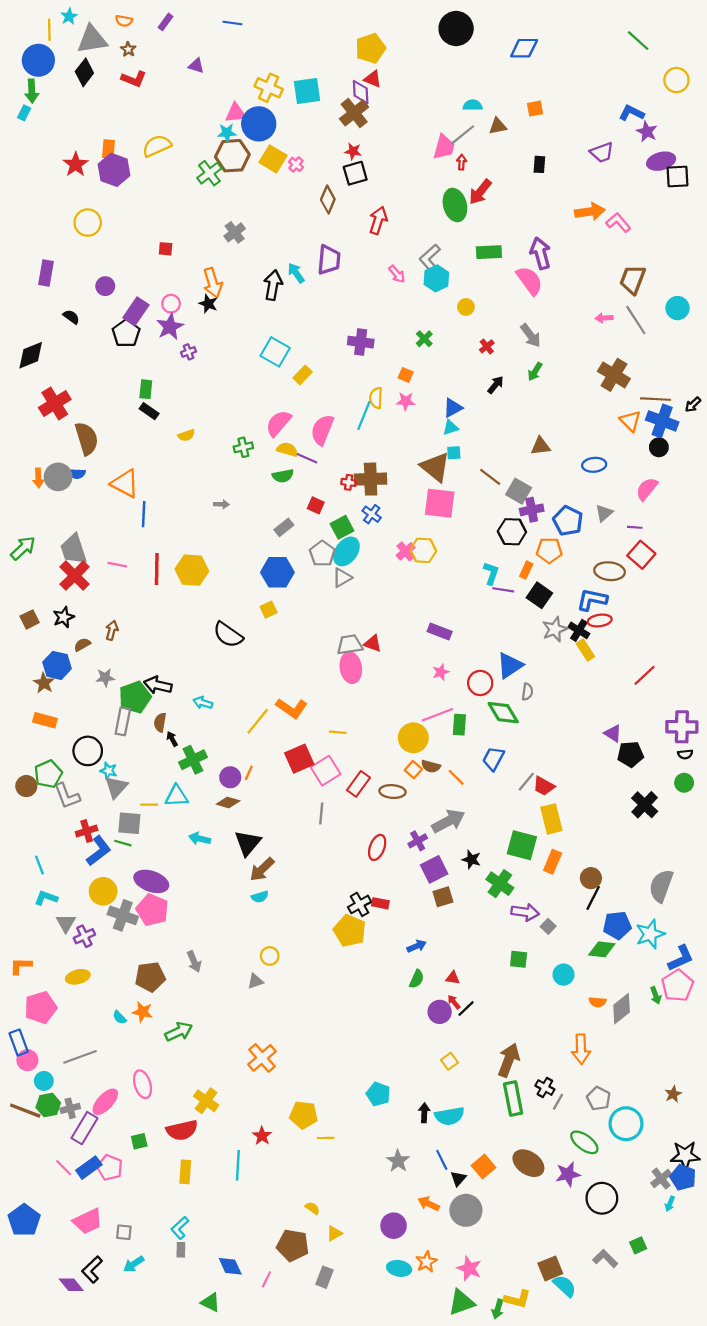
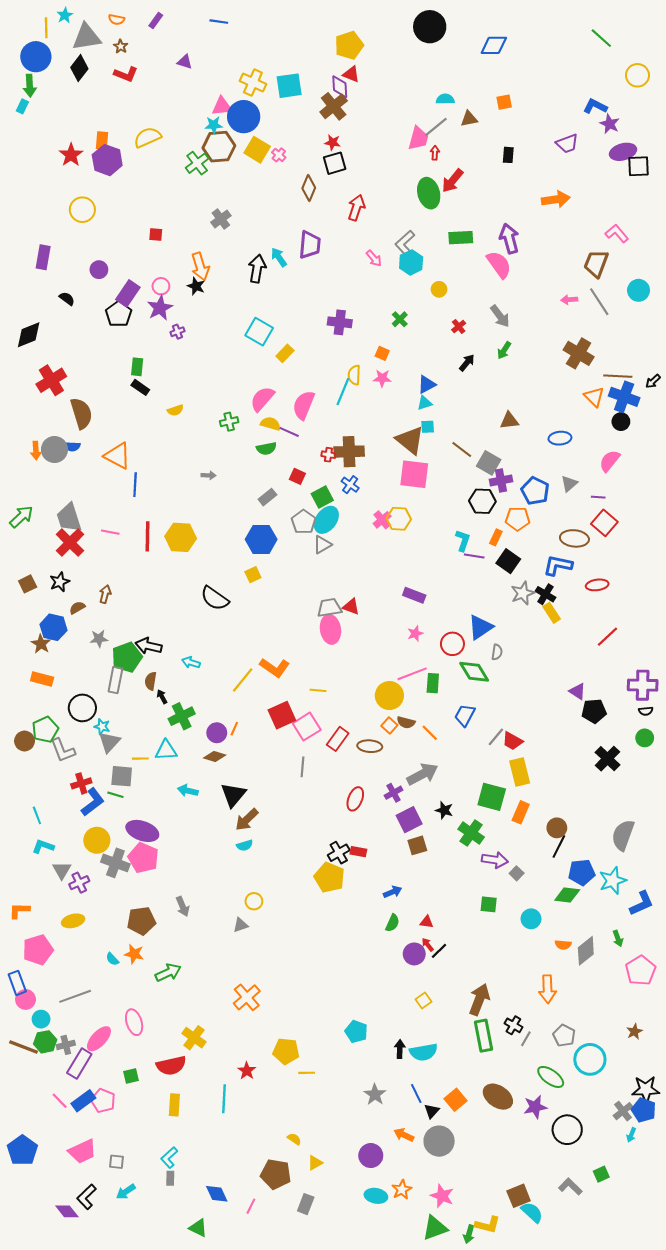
pink L-shape: (618, 223) -> (617, 233), moved
red ellipse: (600, 620) -> (597, 585), moved
pink pentagon: (678, 986) -> (641, 970), moved

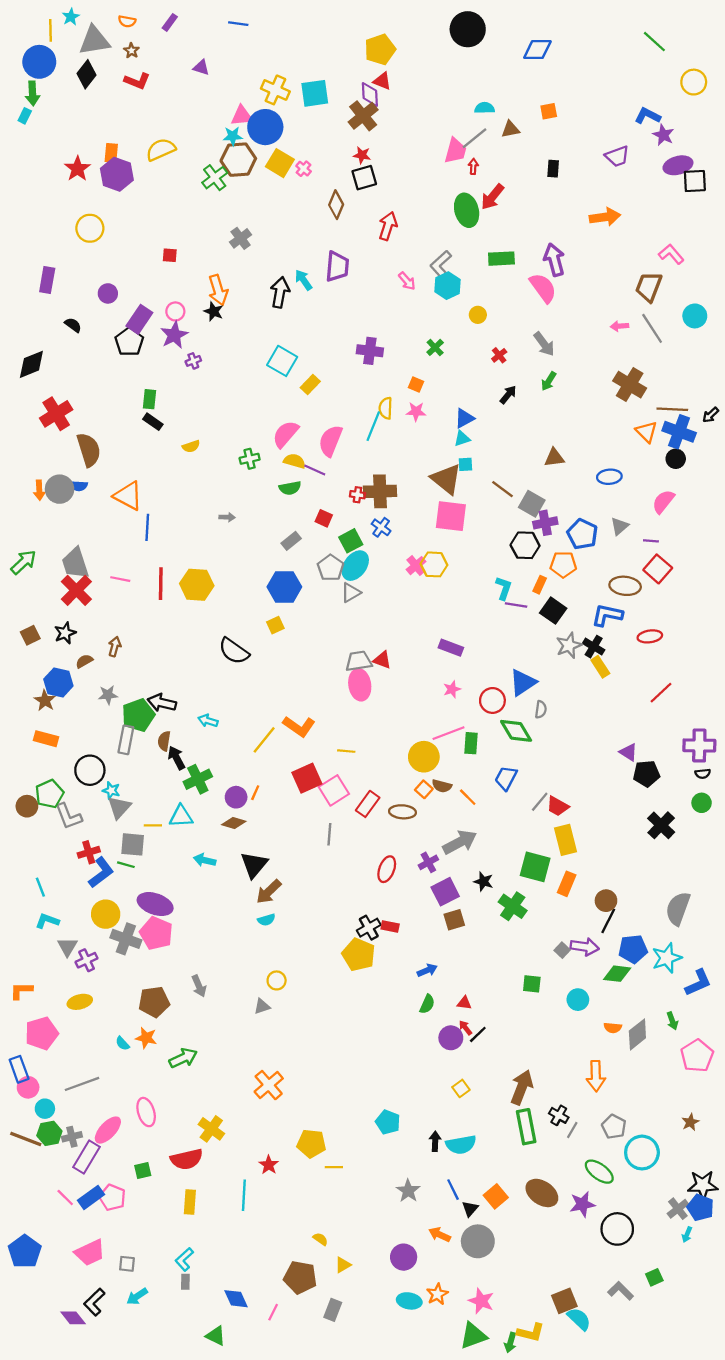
black arrow: (162, 697) -> (176, 758), size x1.5
purple arrow: (495, 860) -> (585, 947), moved

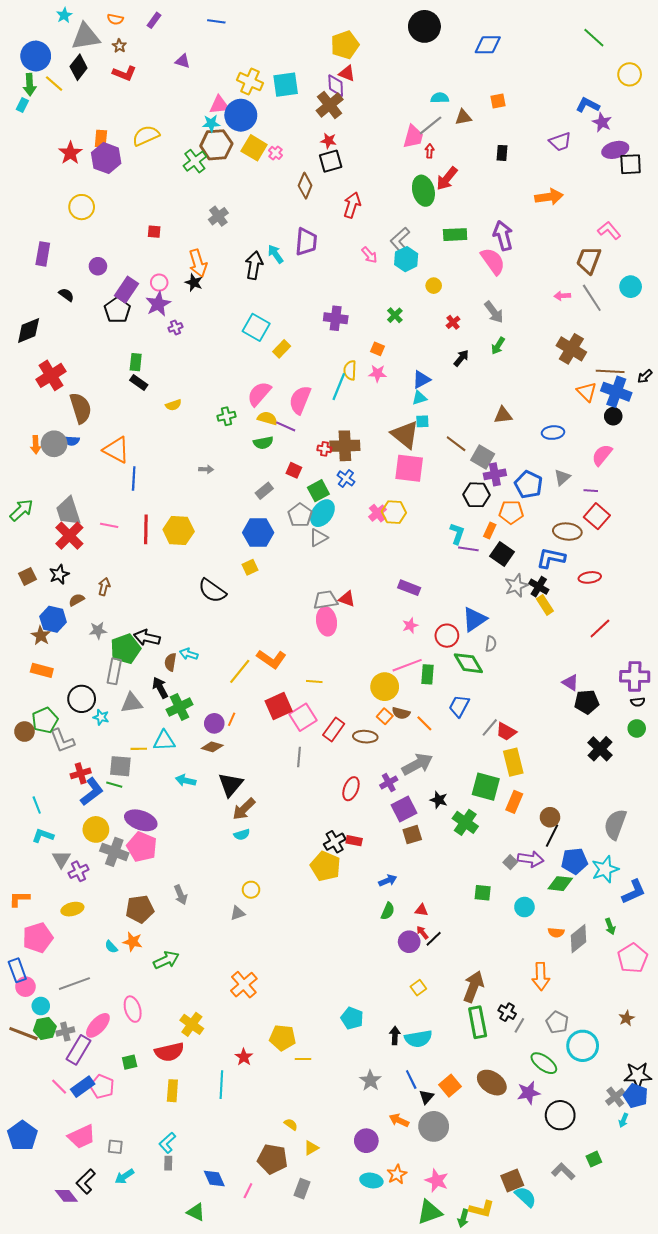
yellow line: (51, 30) -> (54, 84), moved, turned -48
brown semicircle: (164, 741) -> (170, 662), moved
gray triangle: (119, 807) -> (132, 703), moved, turned 40

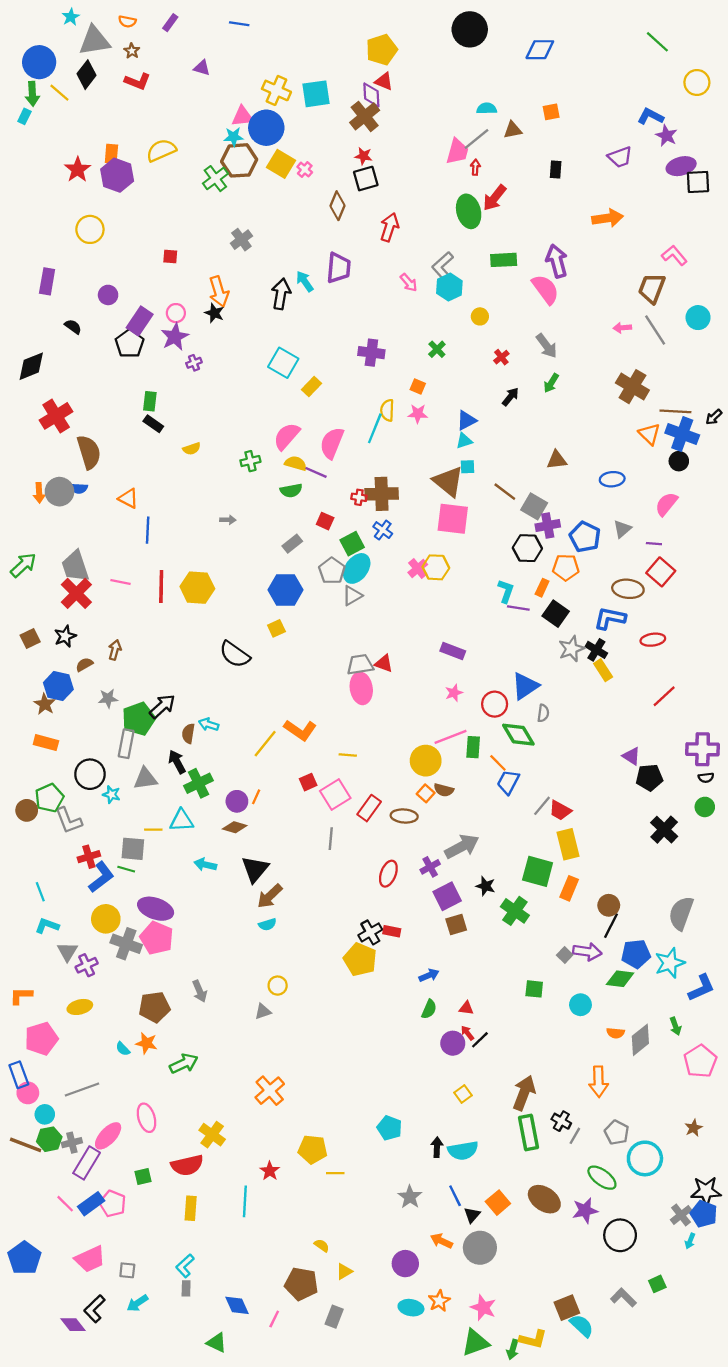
orange triangle: (116, 450) -> (128, 498), size x0.7
black arrow: (147, 638) -> (162, 706), turned 125
red square: (279, 706) -> (308, 782), size x0.6
orange line: (424, 723) -> (498, 763), moved

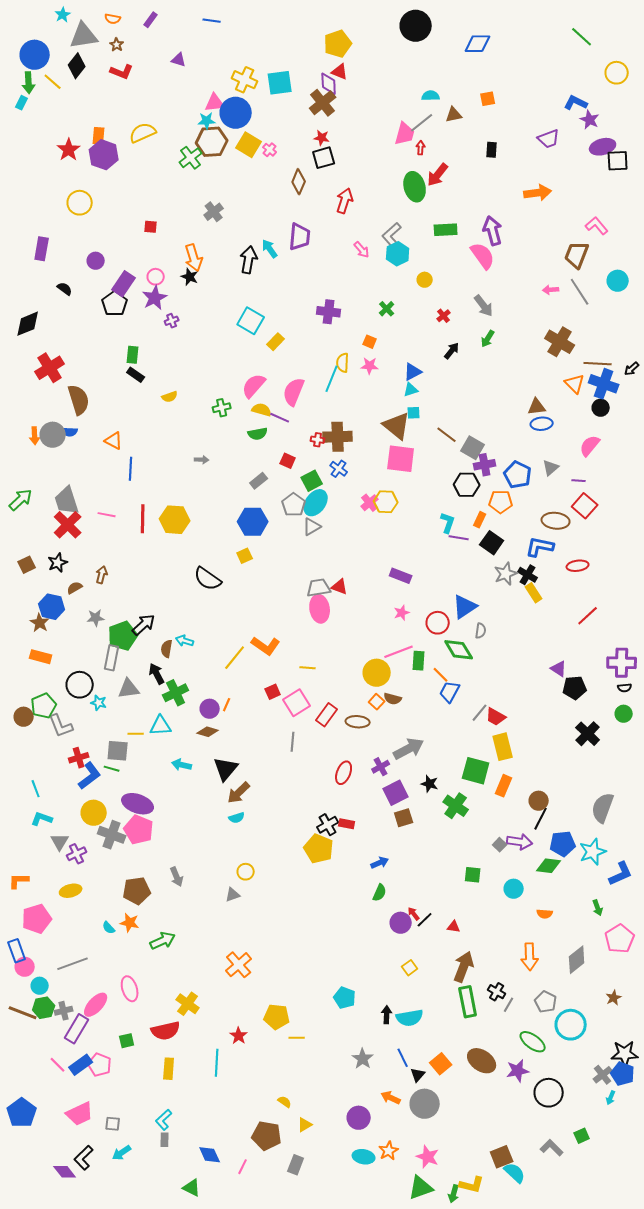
brown triangle: (557, 460) -> (537, 407), moved
red triangle: (466, 1008) -> (454, 927), moved
gray diamond: (640, 1040) -> (577, 960), moved

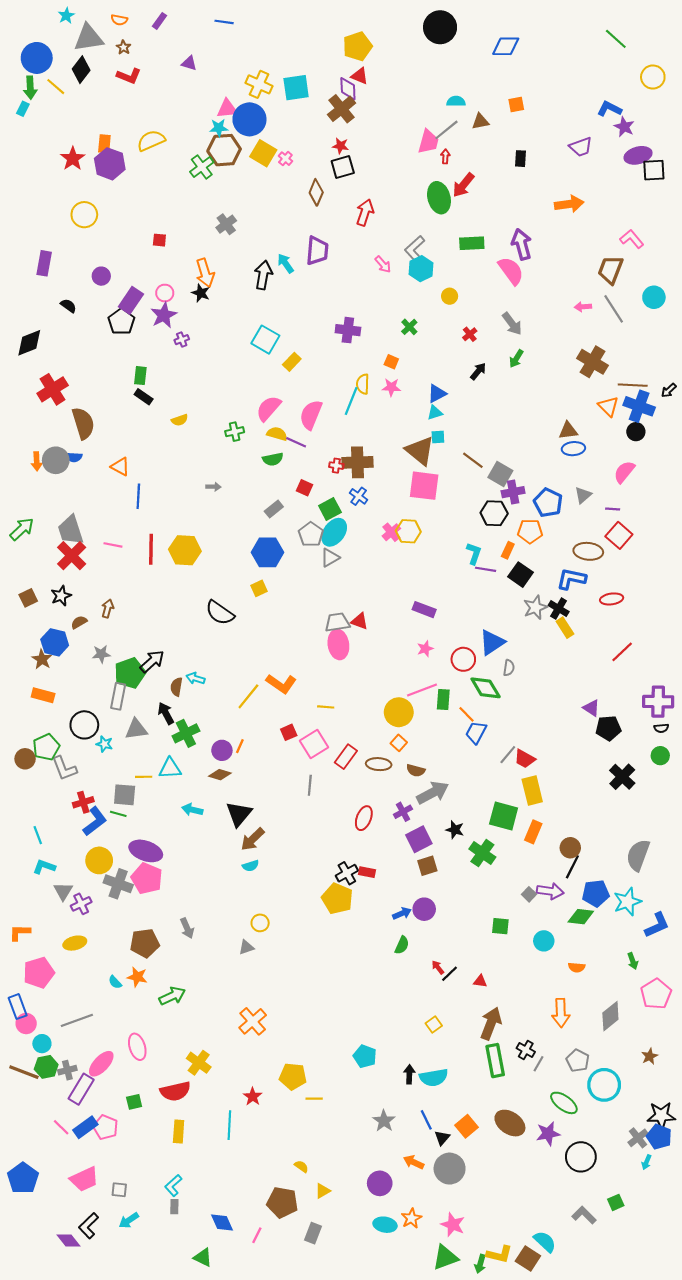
brown semicircle: (393, 699) -> (416, 770), moved
purple circle: (401, 923) -> (424, 909), moved
brown square: (502, 1157) -> (528, 1259), moved, turned -35

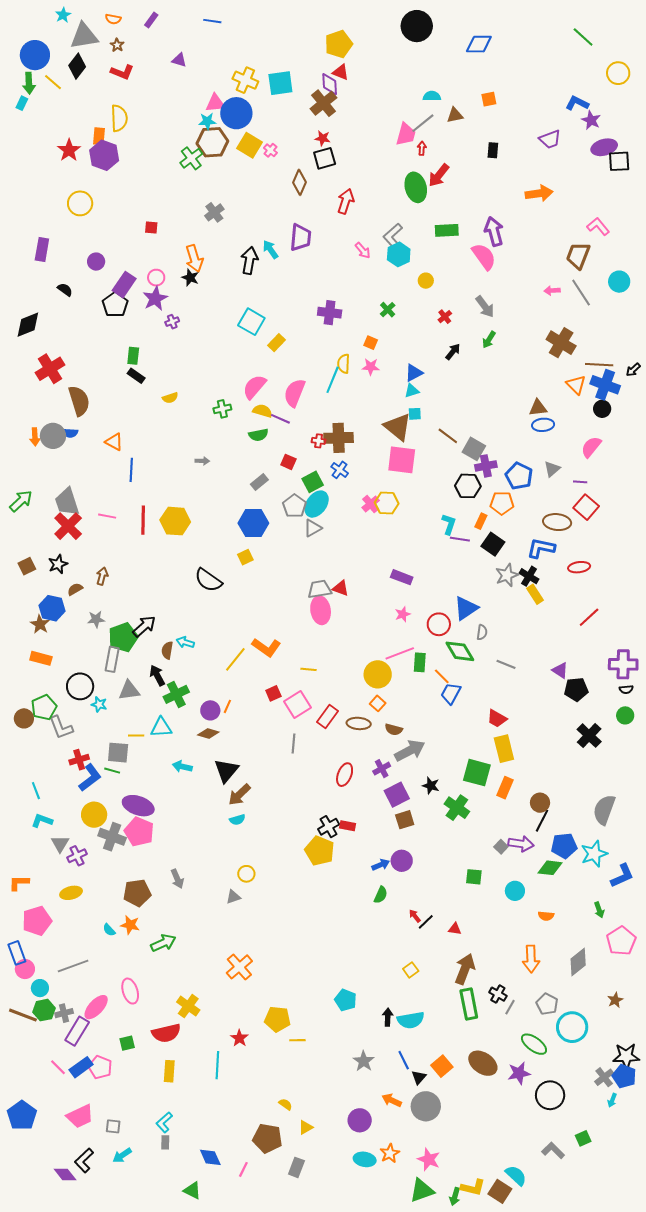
yellow semicircle: (151, 141) -> (119, 118), moved, turned 112
gray line: (508, 755) -> (506, 664), moved, turned 72

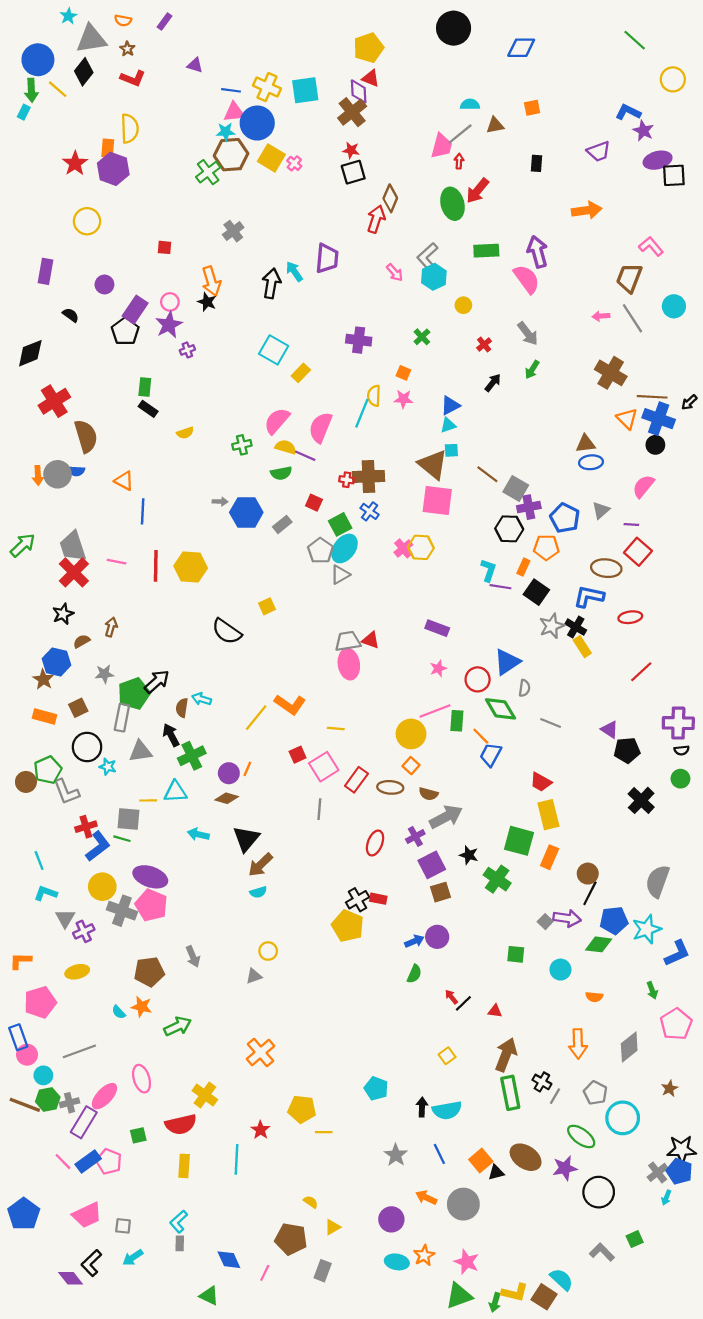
blue line: (212, 21) -> (231, 90), moved
brown diamond: (300, 182) -> (390, 198), moved
blue hexagon: (253, 523) -> (246, 512), moved
brown square: (27, 566) -> (78, 708), moved
black triangle: (419, 1077) -> (496, 1172), moved, turned 35

